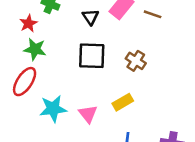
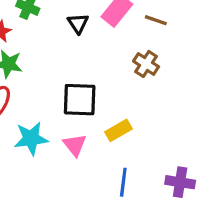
black square: (92, 56) -> (80, 100), moved
brown cross: (136, 61) -> (146, 64), moved

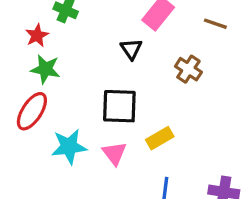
brown line: (156, 20) -> (215, 24), moved
black triangle: (78, 23) -> (131, 49), moved

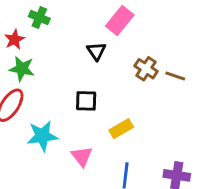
brown line: (215, 24) -> (175, 76), moved
black square: (119, 106) -> (86, 101), size x0.7
pink triangle: (114, 153) -> (82, 156), moved

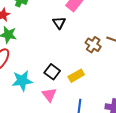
brown cross: (146, 69) -> (93, 45), moved
black square: (86, 101) -> (52, 72), moved, turned 35

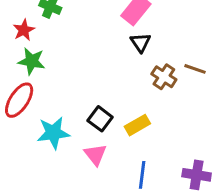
black triangle: (59, 23) -> (141, 42), moved

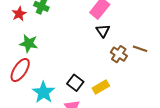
red star: (24, 30) -> (19, 14), moved
cyan star: (53, 133) -> (43, 92), turned -30

